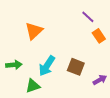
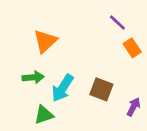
green arrow: (14, 65) -> (33, 77), moved
purple arrow: (100, 80) -> (134, 107), turned -32

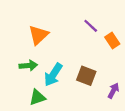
purple line: (117, 22) -> (91, 26), moved

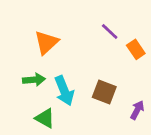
cyan arrow: (53, 75) -> (64, 91), turned -55
green triangle: (37, 97) -> (45, 118), turned 48

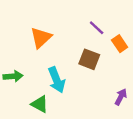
green arrow: (34, 80) -> (13, 76), moved
brown square: (104, 92) -> (89, 59), moved

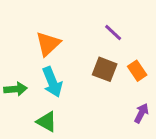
orange rectangle: (120, 44) -> (137, 71), moved
cyan arrow: (57, 80) -> (52, 82), moved

